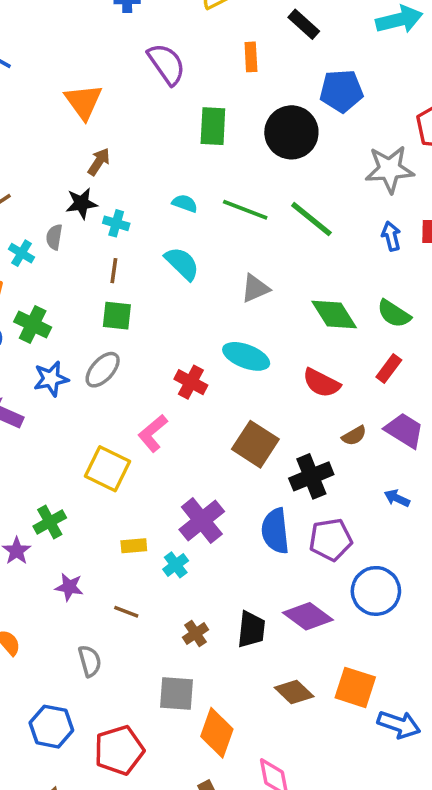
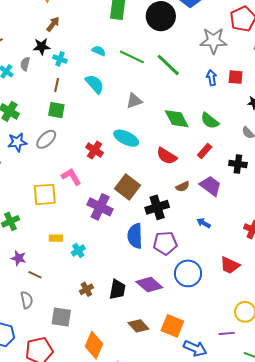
pink L-shape: (153, 433) -> (71, 177), turned 95
yellow square: (108, 469) -> (45, 194), turned -35
purple cross: (202, 521) -> (100, 207), moved, turned -30
brown line: (126, 612) -> (35, 275), moved
gray square: (176, 693) -> (61, 317), moved

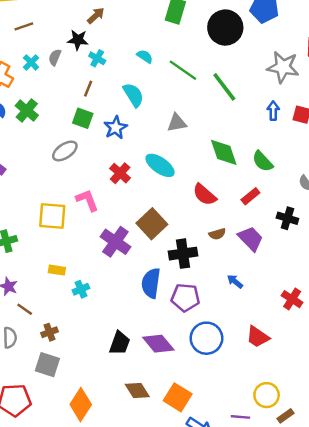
blue star: (17, 142) -> (115, 128), moved, turned -30
brown cross: (86, 289) -> (49, 332), moved

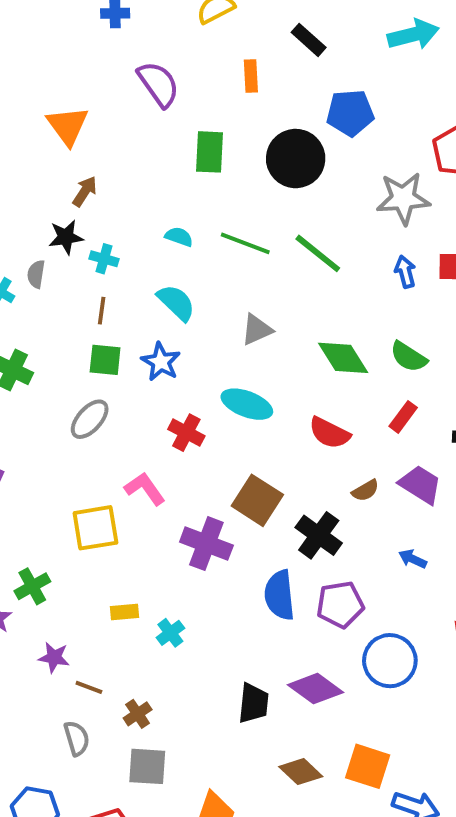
black cross: (183, 254) -> (319, 535), turned -32

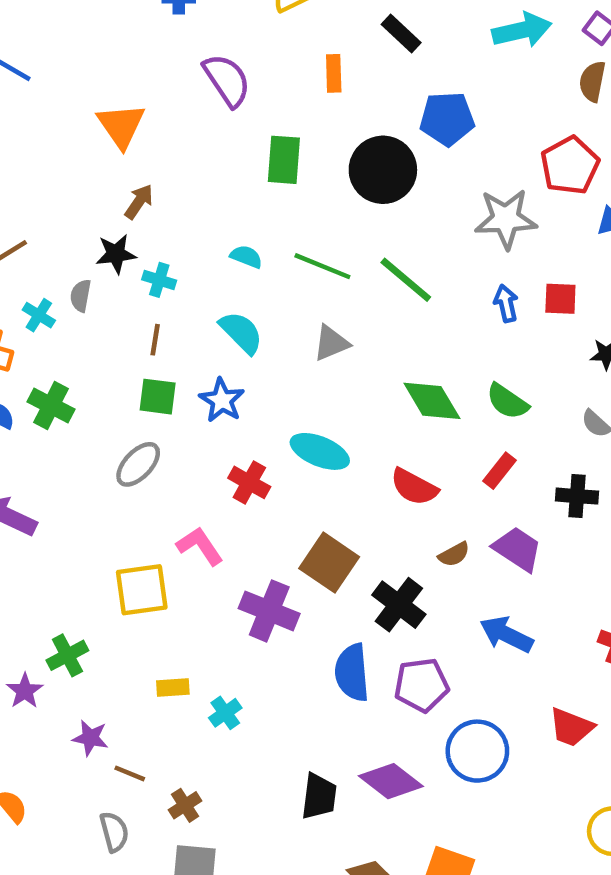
gray triangle: (257, 330) -> (331, 343), moved
blue arrow: (413, 559) -> (506, 634), size x1.6

